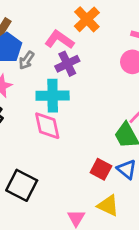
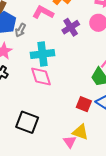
purple cross: (67, 64) -> (71, 27), moved
yellow triangle: (108, 206) -> (80, 132), moved

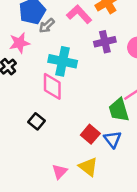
black square: (27, 122) -> (36, 121), moved, size x0.6
yellow triangle: (80, 132) -> (88, 167), moved

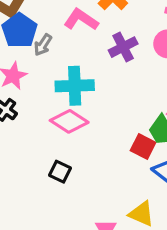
pink diamond: (52, 86) -> (69, 121), turned -44
red square: (90, 134) -> (143, 146), moved

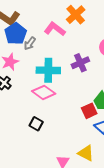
purple cross: (123, 47) -> (80, 63), moved
red square: (143, 146) -> (89, 111), turned 35

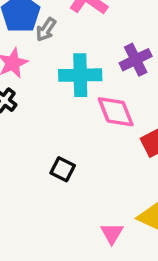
pink diamond: (44, 92) -> (116, 112), moved, turned 35

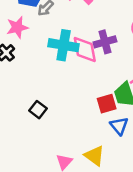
pink diamond: (116, 112) -> (85, 49), moved

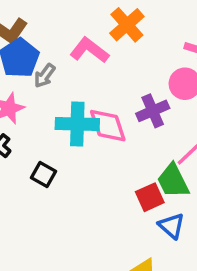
purple cross: (105, 42) -> (153, 111), moved
black square: (38, 110) -> (44, 175), moved

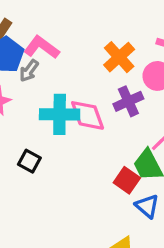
orange cross: (127, 25) -> (119, 57), moved
pink L-shape: (89, 50) -> (42, 47), moved
red square: (150, 197) -> (127, 180), turned -30

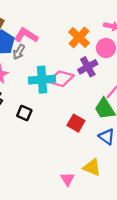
pink diamond: (88, 115) -> (61, 79), turned -50
red square: (127, 180) -> (76, 123), moved

